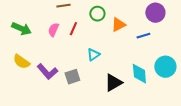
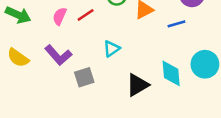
red line: (73, 29) -> (86, 15), turned 32
purple L-shape: (47, 72) -> (58, 55), moved

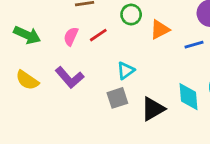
gray square: (84, 77) -> (117, 98), moved

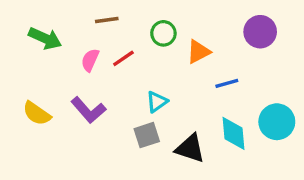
green arrow: (27, 35) -> (45, 38), moved
blue line: (194, 45) -> (227, 83), moved
black triangle: (153, 109) -> (190, 148), turned 48

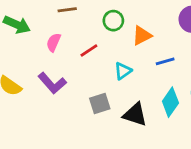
red line: (123, 58) -> (89, 51), moved
cyan triangle: (157, 102) -> (123, 71), moved
cyan diamond: (233, 133) -> (170, 102), turned 40

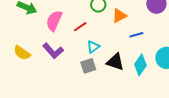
pink semicircle: (54, 42) -> (54, 21), size x1.5
cyan triangle: (123, 71) -> (93, 47), moved
black triangle: (135, 114) -> (115, 62), moved

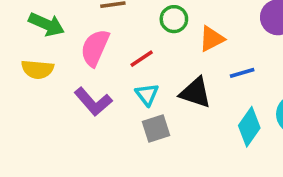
cyan triangle: (93, 47) -> (147, 94), moved, turned -32
yellow semicircle: (22, 53) -> (38, 69), moved, turned -30
black triangle: (115, 62) -> (195, 93), moved

